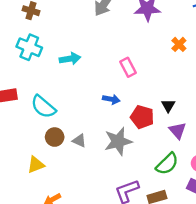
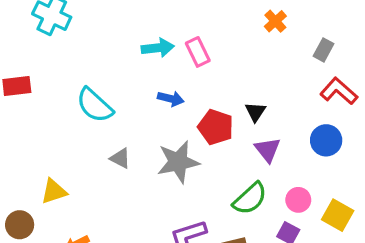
cyan arrow: (70, 59) -> (158, 48), moved
cyan semicircle: (43, 107) -> (95, 105), moved
brown circle: (55, 137) -> (20, 225), moved

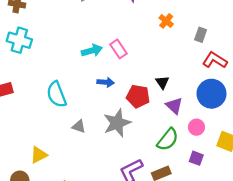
cyan semicircle: (95, 105) -> (57, 94), turned 35
blue circle: (326, 140) -> (211, 94), size x1.4
pink circle: (298, 200) -> (196, 127), moved

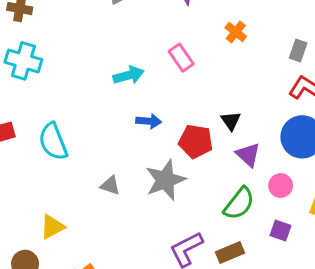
gray rectangle: (201, 35) -> (298, 51), moved
pink rectangle: (119, 49) -> (181, 58), moved
cyan semicircle: (57, 94) -> (53, 142), moved

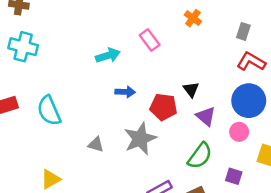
pink circle: (281, 185) -> (239, 132), moved

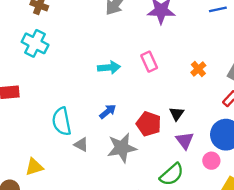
orange cross: (193, 18) -> (198, 69), moved
blue arrow: (125, 92) -> (108, 112), moved, turned -54
cyan semicircle: (49, 111) -> (62, 121), moved

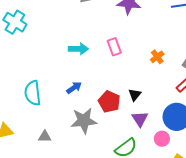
gray triangle: (81, 145) -> (45, 137), moved, turned -32

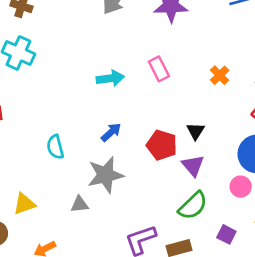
cyan semicircle: (33, 93) -> (55, 147), size x0.7
purple triangle: (140, 119) -> (193, 166), moved
gray star: (84, 121) -> (105, 175), moved

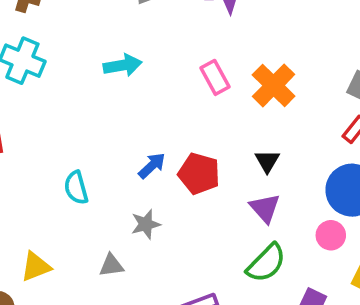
orange cross: (220, 75) -> (274, 85), moved, size x1.6
cyan arrow: (110, 78) -> (123, 65), moved
red pentagon: (162, 145) -> (199, 174), moved
gray star: (105, 175) -> (146, 224), size x0.6

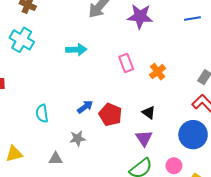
orange cross: (274, 85) -> (158, 72), size x0.7
black triangle: (267, 161) -> (149, 113), turned -32
pink circle: (331, 235) -> (174, 166), moved

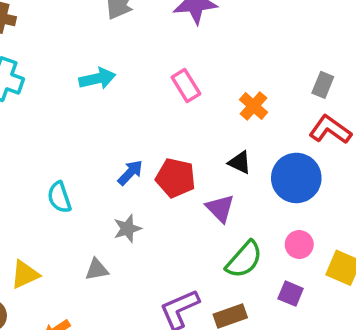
orange cross: (158, 72) -> (254, 106), moved
blue circle: (193, 135) -> (296, 178), moved
purple triangle: (144, 138) -> (220, 208), moved

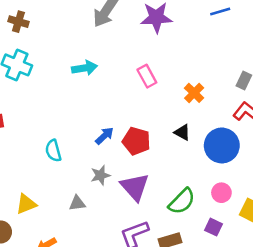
purple triangle: (220, 208) -> (135, 187), moved, size x1.4

